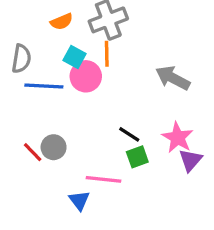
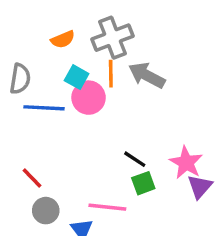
gray arrow: (173, 78) -> (147, 75), moved
gray circle: (54, 147) -> (46, 211), moved

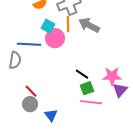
gray semicircle: (20, 79) -> (15, 60), moved
pink star: (186, 163) -> (112, 76), turned -30
red line: (32, 178) -> (31, 91), moved
pink line: (107, 207) -> (91, 102), moved

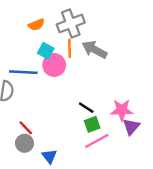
pink line: (91, 102) -> (97, 141), turned -35

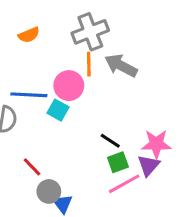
orange semicircle: (36, 25) -> (29, 35), moved
cyan square: (46, 51) -> (58, 110), moved
purple triangle: (131, 127) -> (149, 165), moved
gray circle: (25, 143) -> (49, 191), moved

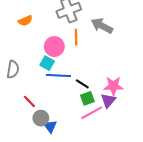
orange semicircle: (29, 35) -> (25, 21), moved
orange line: (89, 64) -> (76, 37), moved
gray arrow: (121, 66) -> (102, 26), moved
blue line: (29, 95) -> (58, 76), moved

